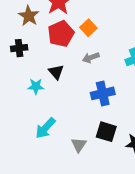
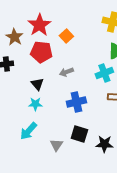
orange square: (88, 28) -> (66, 36), moved
red pentagon: (61, 34) -> (41, 52), turned 30
cyan star: (36, 86) -> (35, 104), moved

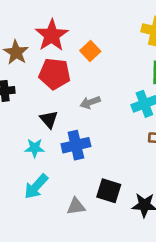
blue cross: (76, 102) -> (76, 145), moved
cyan star: (35, 104) -> (35, 148), moved
gray triangle: (56, 145) -> (76, 206), turned 48

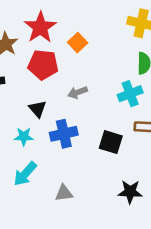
black square: (109, 191) -> (111, 142), moved

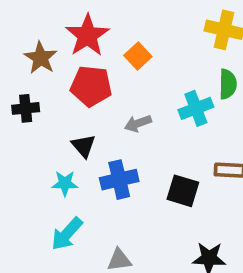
cyan cross: (130, 94) -> (196, 108), moved

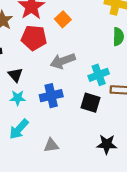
cyan cross: (196, 108) -> (99, 75), moved
gray arrow: (138, 123) -> (63, 61), size x1.5
black triangle: (84, 146) -> (15, 75), moved

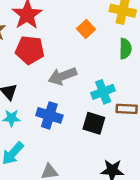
orange square: (63, 19) -> (86, 29), moved
blue cross: (51, 96) -> (49, 115), turned 30

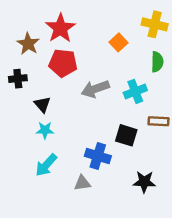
cyan cross: (103, 92) -> (135, 91), moved
blue cross: (49, 115) -> (98, 156), moved

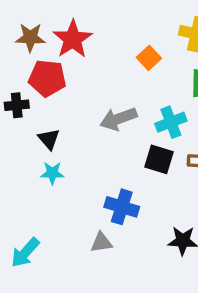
brown star: (28, 44) -> (30, 37), moved, turned -30
red pentagon: (63, 63) -> (47, 78), moved
black square: (126, 135) -> (159, 159), moved
cyan arrow: (46, 165) -> (25, 253), moved

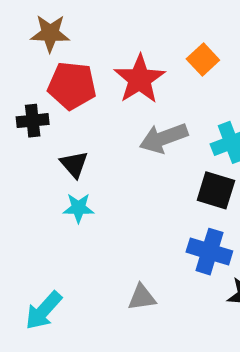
red star: (73, 39) -> (140, 79), moved
blue cross: (122, 207) -> (209, 252), moved

